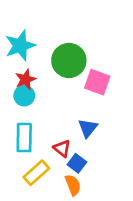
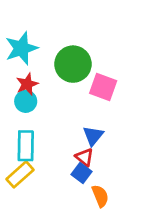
red triangle: (62, 148) -> (84, 157), moved
yellow rectangle: (36, 173) -> (20, 174), moved
orange semicircle: (73, 185) -> (100, 196), moved

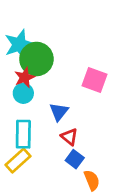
green circle: (73, 64) -> (36, 59), moved
blue triangle: (93, 136) -> (59, 112), moved
red triangle: (84, 157) -> (69, 137), moved

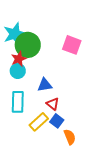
pink square: (94, 80) -> (72, 45), moved
blue triangle: (59, 112) -> (45, 85), turned 42
yellow rectangle: (18, 160) -> (39, 122), moved

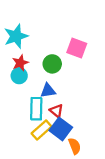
green circle: (28, 45) -> (52, 64), moved, size x0.7
cyan rectangle: (18, 102) -> (36, 109), moved
blue square: (57, 121) -> (61, 129), size x1.5

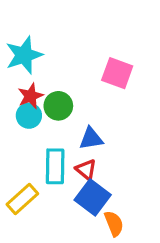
green circle: (52, 64) -> (58, 106), moved
blue triangle: (48, 91) -> (91, 139), moved
yellow rectangle: (42, 130) -> (22, 199), moved

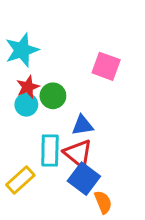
red triangle: (86, 170) -> (78, 153), size x1.5

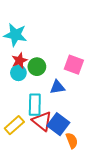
cyan star: (22, 50) -> (15, 35), turned 30
pink square: (106, 66) -> (74, 65), moved
red triangle: (78, 153) -> (42, 121), moved

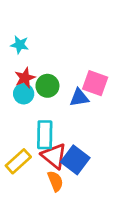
cyan star: (15, 35) -> (20, 45), size x0.6
blue triangle: (57, 87) -> (79, 98), moved
orange semicircle: (72, 141) -> (55, 181), moved

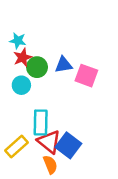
red star: (25, 78) -> (23, 58), moved
green circle: (47, 86) -> (37, 67), moved
blue triangle: (79, 98) -> (64, 65), moved

